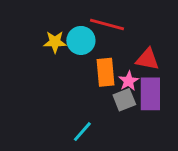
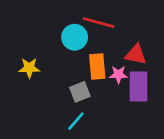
yellow star: (55, 42) -> (29, 68), moved
pink star: (129, 81) -> (119, 75), turned 30
gray square: (124, 100) -> (80, 92), moved

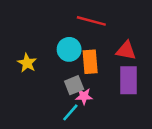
cyan circle: (75, 37) -> (69, 49), moved
yellow star: (29, 68) -> (27, 63), turned 30
pink star: (119, 75) -> (84, 96), moved

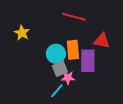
cyan circle: (69, 49) -> (56, 54), moved
yellow star: (27, 63) -> (22, 33), moved
purple rectangle: (128, 80) -> (88, 61), moved

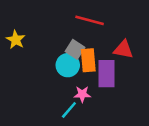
yellow star: (22, 33) -> (16, 40), moved
gray square: (60, 69) -> (75, 49), moved, turned -35

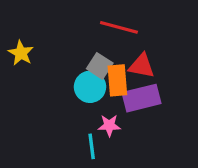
red triangle: (123, 49) -> (141, 66), moved
purple rectangle: (106, 74) -> (141, 98), turned 76
cyan line: (69, 110) -> (92, 146), turned -48

